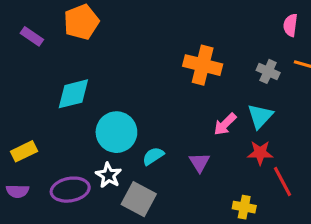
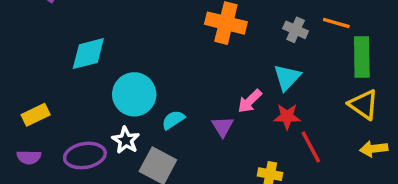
pink arrow: (225, 124) -> (250, 101), moved

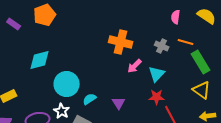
green rectangle: (362, 57) -> (201, 62), turned -30
pink arrow: (250, 101) -> (135, 66), moved

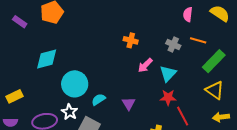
orange cross: (121, 42) -> (131, 40), size x0.6
green rectangle: (201, 62) -> (214, 61), turned 75

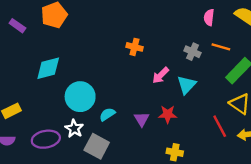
orange cross: (131, 40) -> (135, 47), moved
red star: (168, 97) -> (168, 114), moved
red line: (183, 116) -> (220, 126), moved

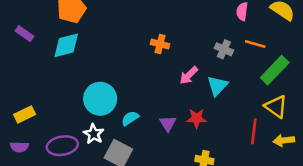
purple rectangle: (17, 26) -> (25, 34), moved
cyan diamond: (48, 68) -> (66, 45), moved
red line: (220, 126) -> (254, 131), turned 35

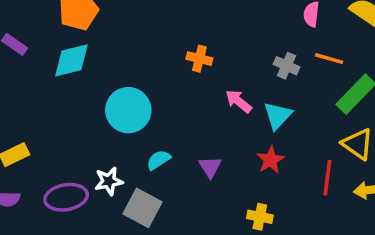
pink arrow: (189, 75) -> (238, 101), turned 84
cyan circle: (100, 99) -> (128, 110), moved
red star: (197, 118) -> (270, 160), moved, turned -30
white star: (94, 134) -> (109, 181), turned 30

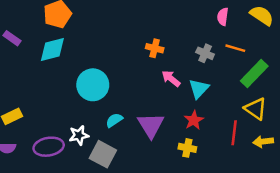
orange cross: (199, 59) -> (155, 48), moved
purple triangle: (210, 167) -> (151, 125), size x1.6
yellow cross: (260, 217) -> (187, 148), moved

